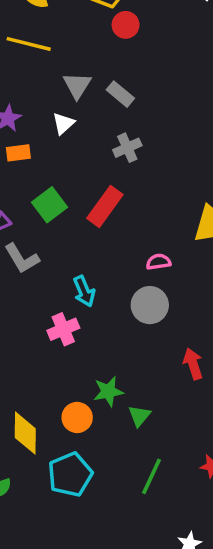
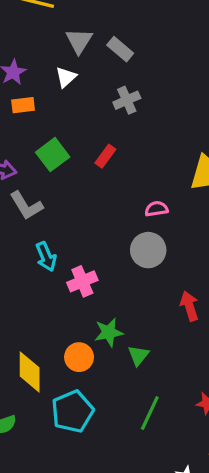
red rectangle: (105, 206) -> (105, 156), size x0.6
cyan arrow: (84, 291) -> (46, 257), moved
pink cross: (63, 329) -> (82, 281), moved

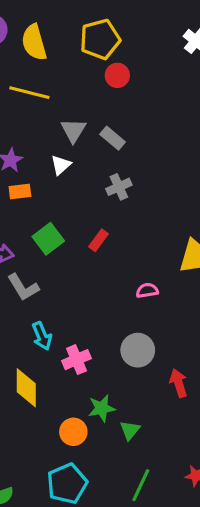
gray circle: (148, 250) -> (138, 350), moved
yellow diamond: (30, 372) -> (26, 388), moved

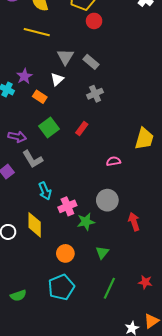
orange rectangle: (20, 192) -> (40, 97), moved, turned 40
green star: (102, 408) -> (86, 222), moved

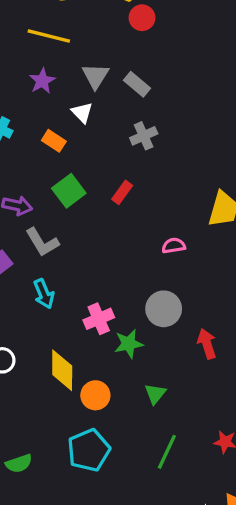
purple star: (24, 76) -> (42, 81), moved
white triangle: (57, 79) -> (82, 113), turned -32
cyan arrow: (45, 191) -> (44, 294), moved
yellow diamond: (35, 225) -> (62, 370), moved

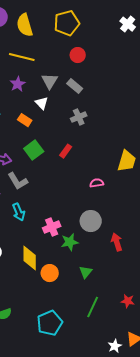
red circle: (142, 18) -> (78, 55), moved
cyan pentagon: (89, 450) -> (50, 323), moved

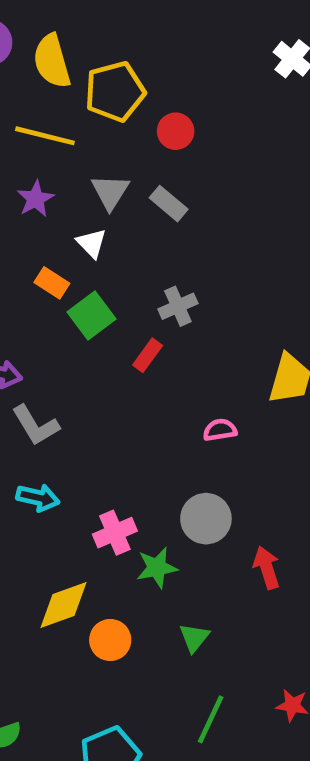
yellow pentagon: (67, 23) -> (115, 92), moved
gray cross: (79, 117) -> (178, 306), moved
green square: (34, 150) -> (92, 316), moved
cyan arrow: (19, 212) -> (38, 498), turned -54
yellow diamond: (30, 258) -> (64, 605), turned 70

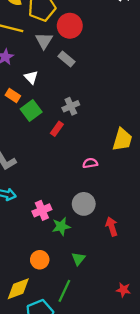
red circle: (176, 131) -> (70, 26), size x1.5
gray triangle: (110, 192) -> (44, 41), moved
yellow diamond: (64, 605) -> (18, 289), moved
green line: (211, 719) -> (64, 291), moved

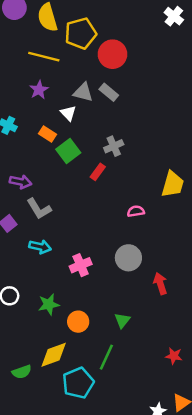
gray triangle: (44, 41) -> (83, 92), moved, turned -48
green star: (61, 226) -> (49, 304), moved

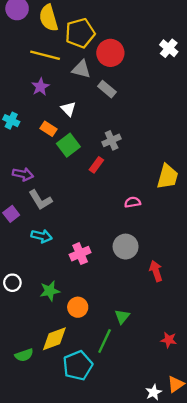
white cross: (174, 16) -> (169, 48), moved
gray triangle: (83, 92) -> (81, 69), moved
green triangle: (122, 320) -> (122, 317), moved

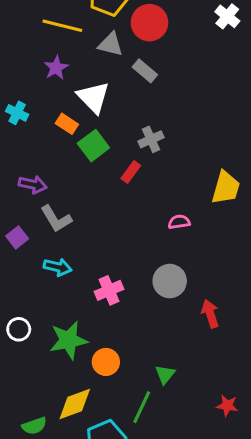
white triangle: (68, 109) -> (93, 97), size x1.6
green star: (50, 291) -> (69, 340), size x1.4

